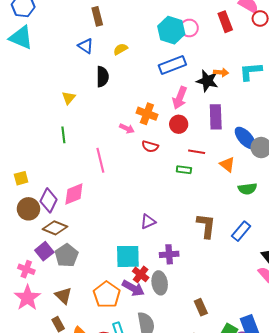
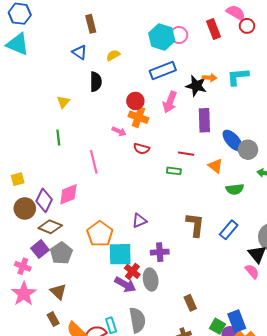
red circle: (179, 124) -> (135, 101), moved
orange pentagon: (107, 295) -> (100, 234), moved

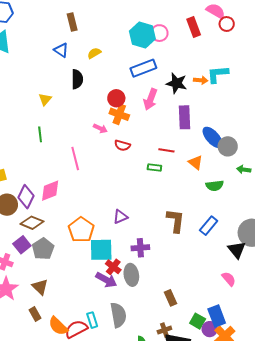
orange arrow: (209, 78) -> (201, 80), moved
pink semicircle: (252, 271) -> (229, 279), moved

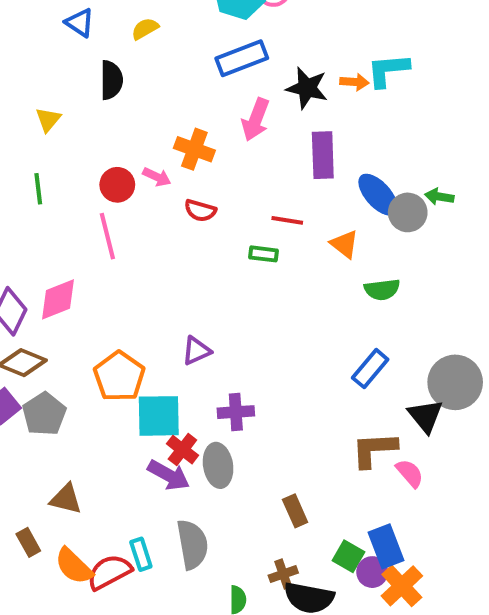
red circle: (116, 98) -> (117, 185), moved
green arrow: (244, 170) -> (439, 197), moved
brown L-shape: (175, 221) -> (374, 450), moved, turned -100
brown triangle: (40, 287) -> (66, 499), moved, turned -30

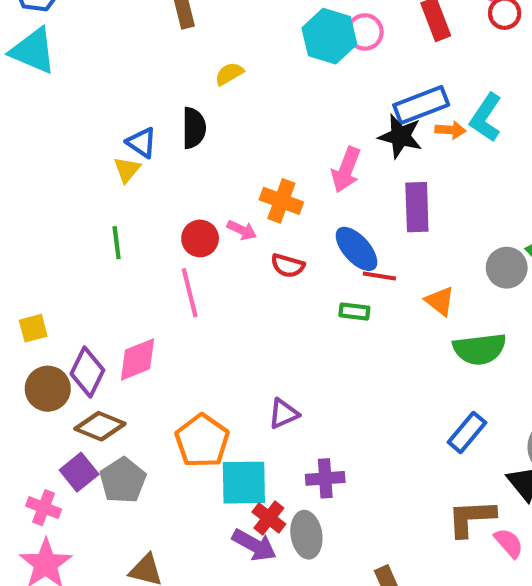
blue triangle: (80, 23) -> (142, 143), moved
blue rectangle: (242, 58) -> (421, 105), moved
cyan L-shape: (388, 70) -> (486, 117), turned -51
blue ellipse: (378, 195) -> (356, 249), moved
green semicircle: (382, 289) -> (480, 349), size x1.4

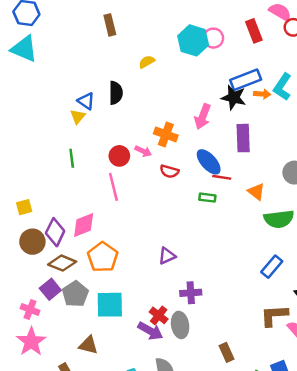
yellow semicircle: (229, 74) -> (147, 62), moved
orange pentagon: (202, 441) -> (103, 257), moved
cyan square: (244, 483) -> (110, 305), moved

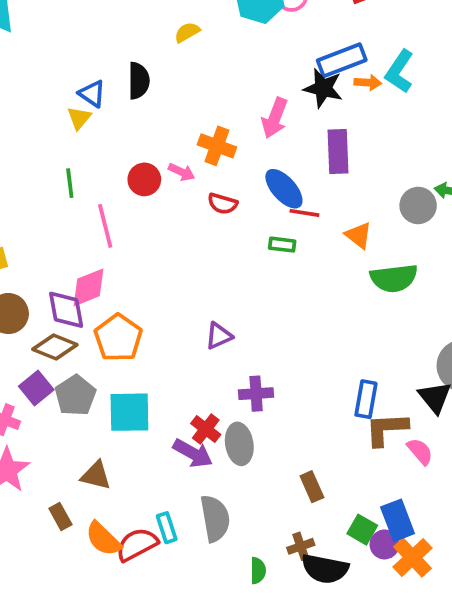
pink line: (113, 187) -> (105, 226), moved
purple diamond: (55, 232) -> (66, 310), moved, turned -36
blue rectangle: (272, 267) -> (366, 399), moved, turned -30

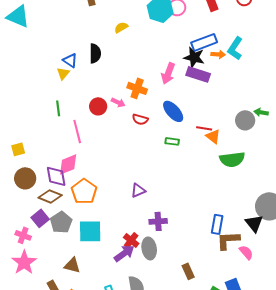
purple rectangle: (338, 151) -> (198, 74), moved, turned -70
red line: (304, 213) -> (204, 128), moved
purple arrow: (193, 453) -> (124, 253), turned -65

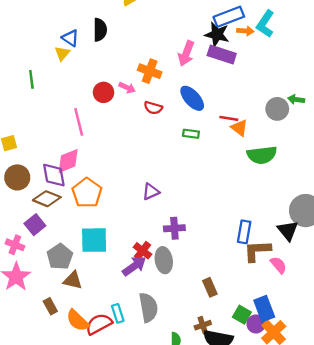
green line: (58, 108) -> (31, 79), moved
gray pentagon: (61, 222) -> (60, 257), moved

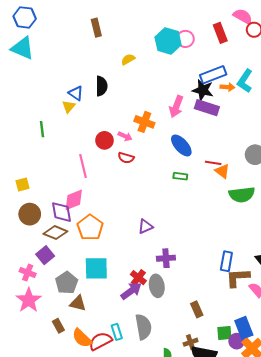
red semicircle: (153, 108) -> (126, 158), moved
green square: (242, 315) -> (224, 333), turned -35

